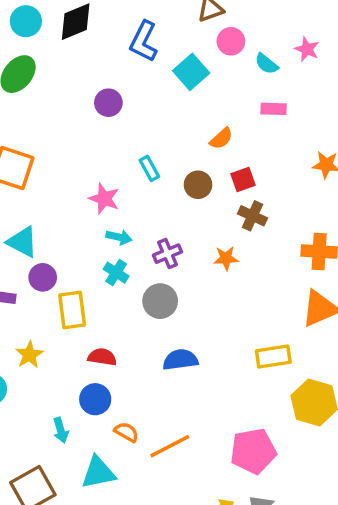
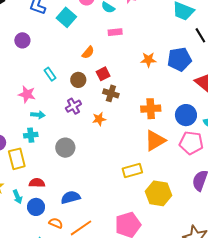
purple cross: (168, 254) -> (73, 106), moved
cyan cross: (116, 273) -> (31, 135), moved, turned -32
blue semicircle: (180, 360) -> (71, 197), moved
cyan arrow: (61, 430) -> (18, 197), moved

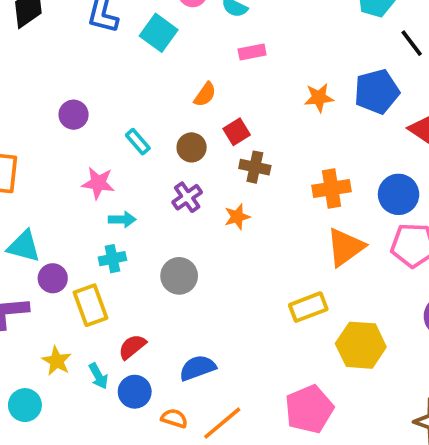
purple circle: (22, 40) -> (74, 115), moved
red semicircle: (37, 183) -> (132, 347), turned -35

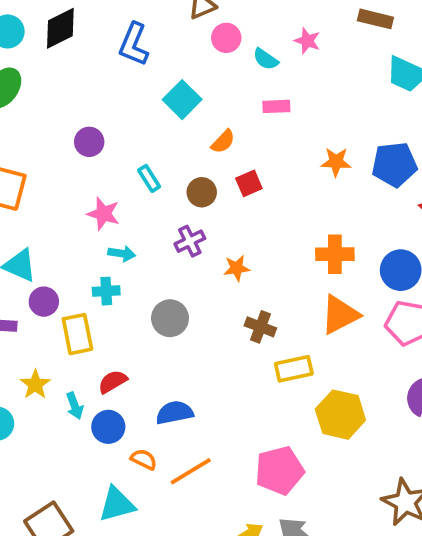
cyan square: (159, 33) -> (182, 100), moved
brown cross: (255, 167) -> (260, 327), moved

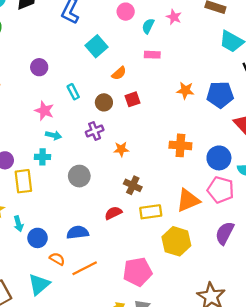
cyan semicircle: (266, 59) -> (148, 26), turned 77
orange triangle: (340, 315) -> (188, 200), moved
red semicircle: (113, 382) -> (113, 213), moved
cyan triangle: (117, 504) -> (39, 284), turned -30

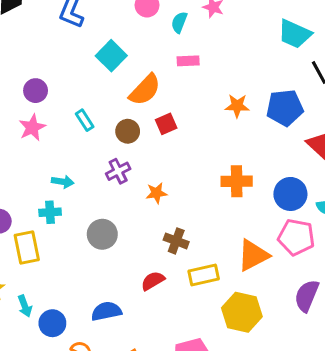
orange semicircle: (119, 73) -> (145, 90), size x1.6
pink star: (44, 111) -> (32, 128), moved, turned 30

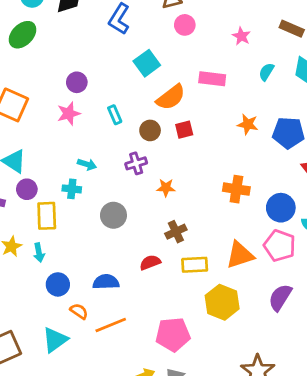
cyan semicircle: (179, 22) -> (266, 72), moved
pink rectangle: (188, 61) -> (212, 79), size x1.4
brown cross: (176, 241) -> (176, 232), turned 35
cyan arrow: (25, 306) -> (39, 253), moved

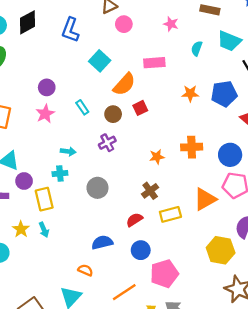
orange star: (166, 188) -> (157, 157), moved
blue circle: (58, 284) -> (141, 250), moved
yellow hexagon: (222, 302) -> (221, 250), moved
orange line: (111, 325) -> (124, 292), moved

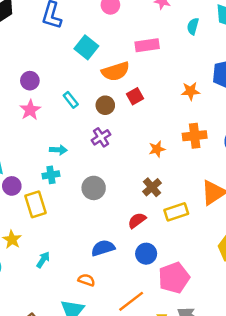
orange semicircle: (124, 84) -> (115, 71), turned 35
orange star: (190, 94) -> (190, 91), moved
cyan arrow: (44, 230) -> (43, 260), moved, turned -120

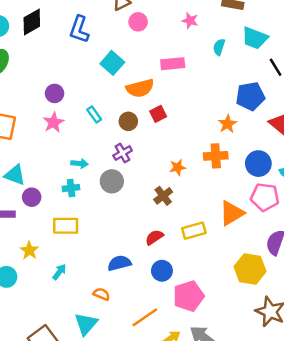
orange star: (190, 91) -> (227, 124), moved, turned -30
brown cross: (152, 187) -> (163, 196), moved
gray circle: (94, 188) -> (112, 181), moved
yellow rectangle: (35, 204) -> (66, 226), moved, turned -75

